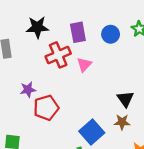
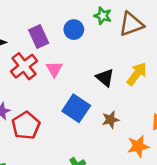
black triangle: (125, 99) -> (105, 78), moved
blue square: (92, 132) -> (76, 108), moved

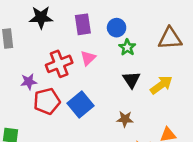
green star: (103, 16) -> (127, 47), moved
red cross: (24, 66) -> (59, 64), moved
blue square: (76, 108) -> (81, 105), moved

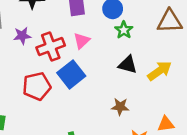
black triangle: (131, 80) -> (128, 65), turned -42
purple star: (29, 82) -> (22, 36), moved
blue square: (81, 105) -> (71, 74), moved

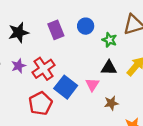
green star: (124, 30) -> (109, 40), moved
pink triangle: (82, 41) -> (92, 84), moved

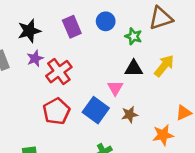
purple star: (19, 66) -> (35, 58), moved
blue square: (66, 87) -> (96, 110), moved
brown star: (111, 103) -> (130, 114), moved

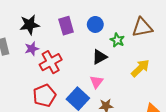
black triangle: (134, 68) -> (100, 57), moved, turned -35

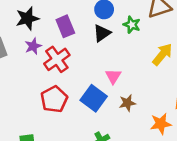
purple rectangle: (66, 26) -> (65, 26), moved
black triangle: (100, 57) -> (102, 33), moved

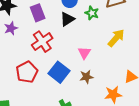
red cross: (57, 59) -> (42, 42), moved
pink triangle: (113, 76) -> (84, 53), moved

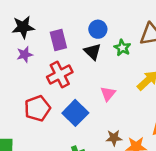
black triangle: (67, 19) -> (93, 52), turned -49
brown star: (87, 77) -> (114, 138), moved

